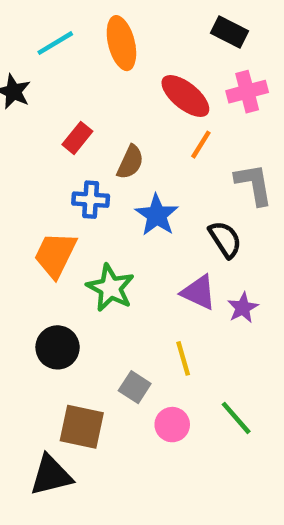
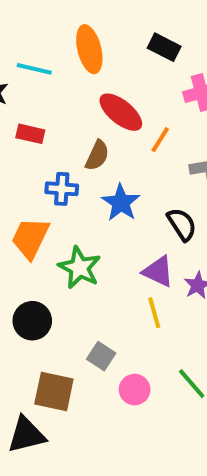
black rectangle: (230, 32) -> (164, 47), moved
cyan line: (55, 43) -> (34, 69), moved, turned 44
red ellipse: (185, 96) -> (121, 112), moved
red rectangle: (77, 138) -> (30, 134), moved, turned 64
yellow line: (183, 358) -> (154, 313), moved

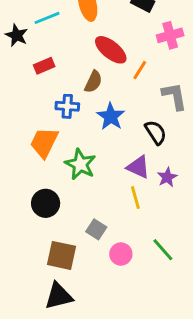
cyan line: (34, 69) -> (47, 18), turned -35
red rectangle: (30, 134) -> (44, 66), turned -36
black triangle: (26, 435) -> (59, 296), moved

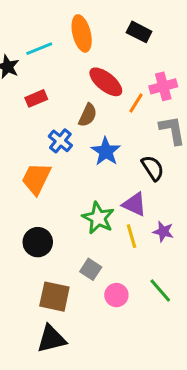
pink cross: (170, 35) -> (163, 86), moved
blue cross: (67, 106) -> (60, 141), turned 35
green star: (80, 164) -> (98, 218), moved
purple star: (167, 177) -> (163, 232), moved, turned -30

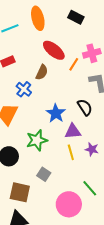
blue star: (106, 151) -> (56, 113), moved
purple triangle: (135, 204) -> (73, 131), turned -30
green star: (98, 218) -> (37, 140), moved, turned 30
pink circle: (116, 295) -> (69, 204), moved, size x1.6

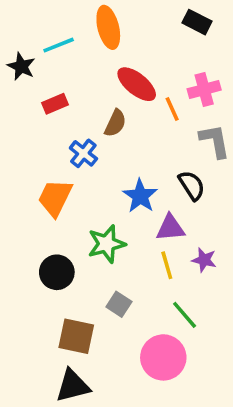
black rectangle: (76, 17) -> (197, 22), moved
orange line: (74, 64) -> (172, 109), turned -56
green line: (90, 188) -> (185, 315), moved

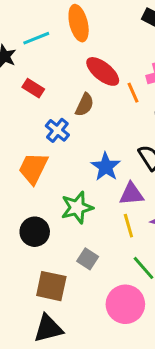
red rectangle: (55, 104) -> (33, 88), turned 55

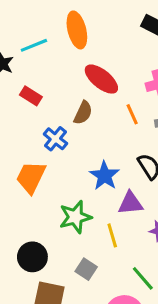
orange line: (133, 93) -> (132, 114), moved
yellow line: (128, 226) -> (112, 235), moved
black circle: (35, 232) -> (32, 257), moved

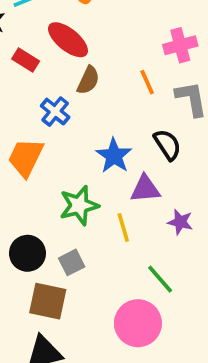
red ellipse: (101, 79) -> (68, 40), moved
gray square: (86, 269) -> (72, 262), moved, turned 30

